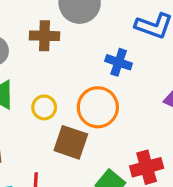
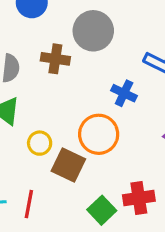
yellow circle: (44, 107) -> (40, 143), moved

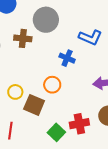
orange circle: (99, 134) -> (52, 85), size x0.7

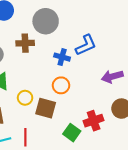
blue L-shape: (90, 37) -> (86, 45), moved, turned -40
blue cross: (67, 58) -> (62, 57), moved

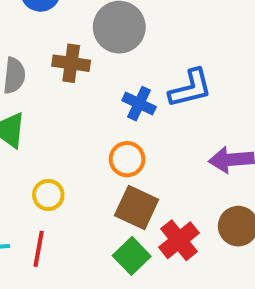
yellow circle: (25, 98) -> (48, 195), moved
brown square: (46, 108) -> (137, 208), moved
red cross: (94, 121) -> (179, 240), turned -30

